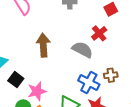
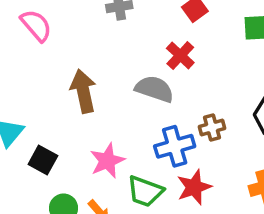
blue cross: (89, 83) -> (175, 146), turned -35
pink star: (37, 91) -> (107, 161), moved

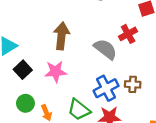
blue cross: (175, 146) -> (106, 88), turned -30
pink star: (107, 161) -> (56, 72), moved

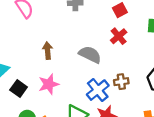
red cross: (128, 34) -> (119, 36), moved
brown arrow: (61, 36) -> (48, 51), size x0.7

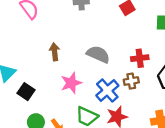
red cross: (119, 36) -> (140, 58), moved, turned 35
pink star: (49, 84) -> (71, 83), moved

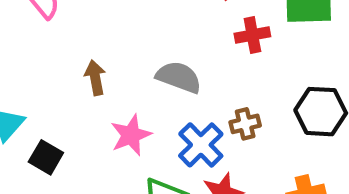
red cross: (140, 58) -> (252, 35), moved

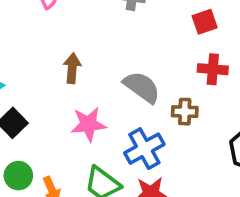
brown cross: (245, 124) -> (185, 112), moved

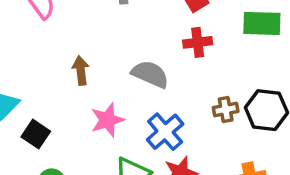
red cross: (213, 69) -> (198, 42), moved
brown cross: (185, 112) -> (226, 110), moved

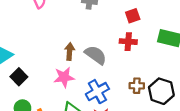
brown arrow: (81, 70) -> (70, 52), moved

